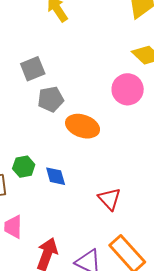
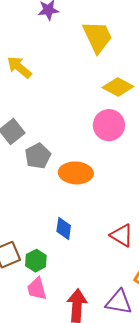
green hexagon: (24, 167) -> (36, 261), moved
blue diamond: (56, 176) -> (64, 229), turned 40

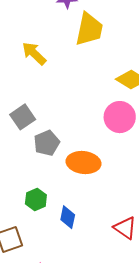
yellow trapezoid: (97, 37) -> (89, 29), moved, turned 33
green hexagon: (36, 261) -> (36, 199), moved

